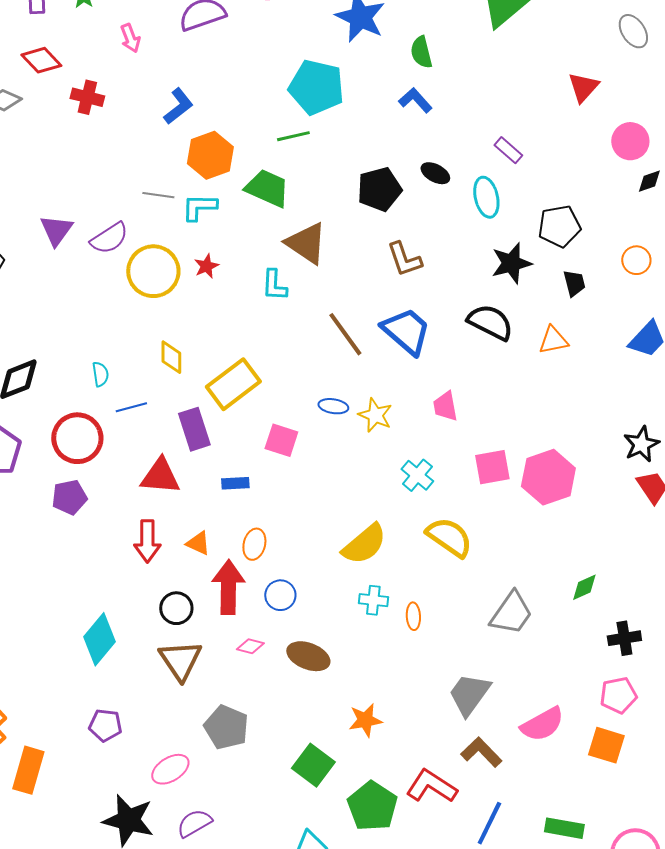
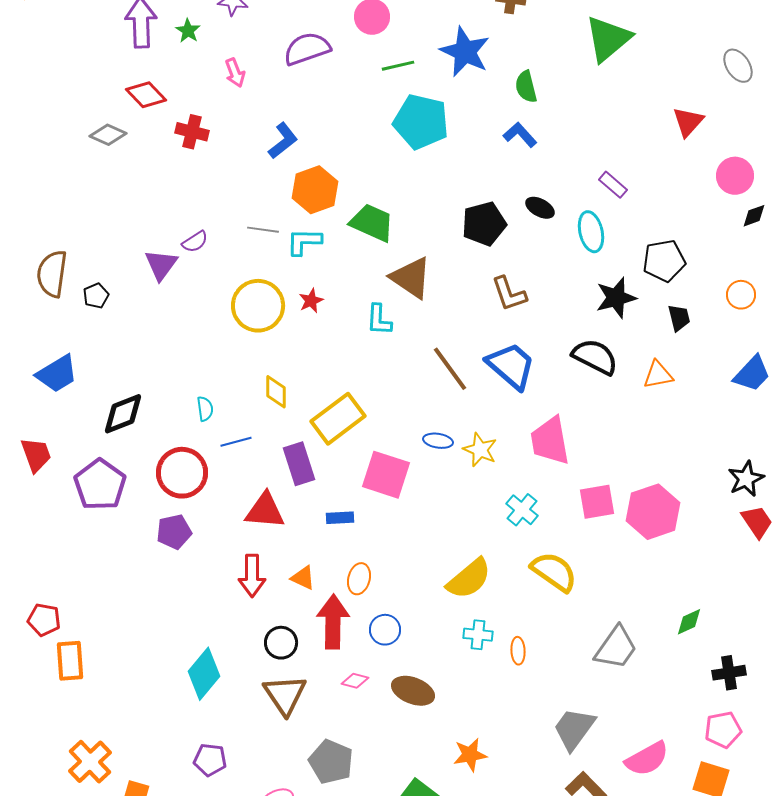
green line: (293, 136) -> (398, 66), moved
purple semicircle: (109, 238) -> (195, 242), moved, size x0.7
pink trapezoid: (445, 406) -> (550, 441), size x1.6
pink square: (281, 440) -> (386, 475), size x1.4

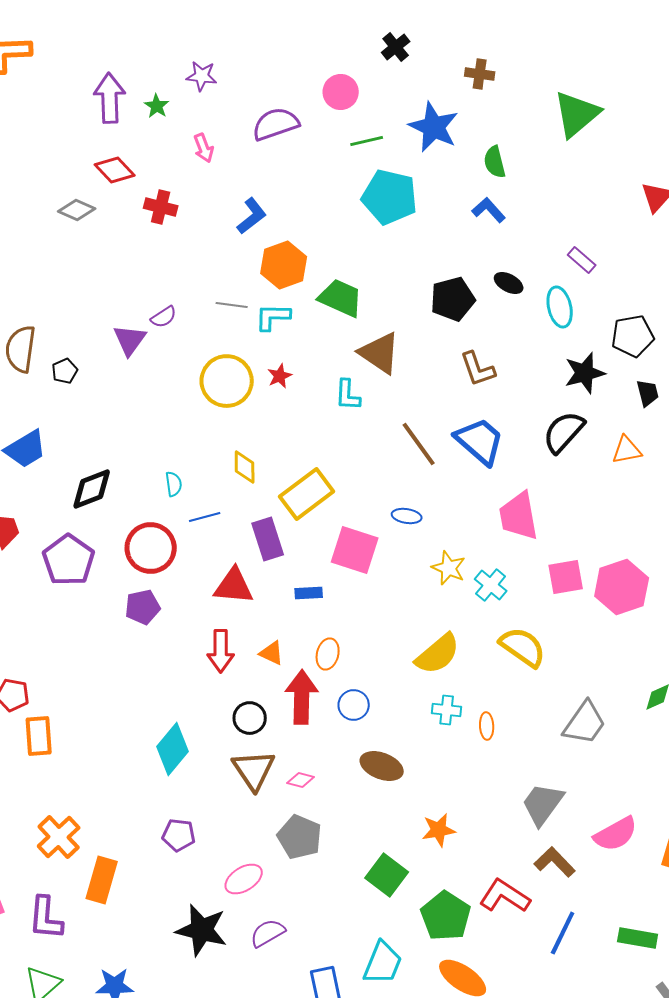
black semicircle: (595, 357) -> (564, 432), turned -75
yellow star: (480, 450) -> (449, 568), moved
pink diamond: (355, 681) -> (301, 780), moved

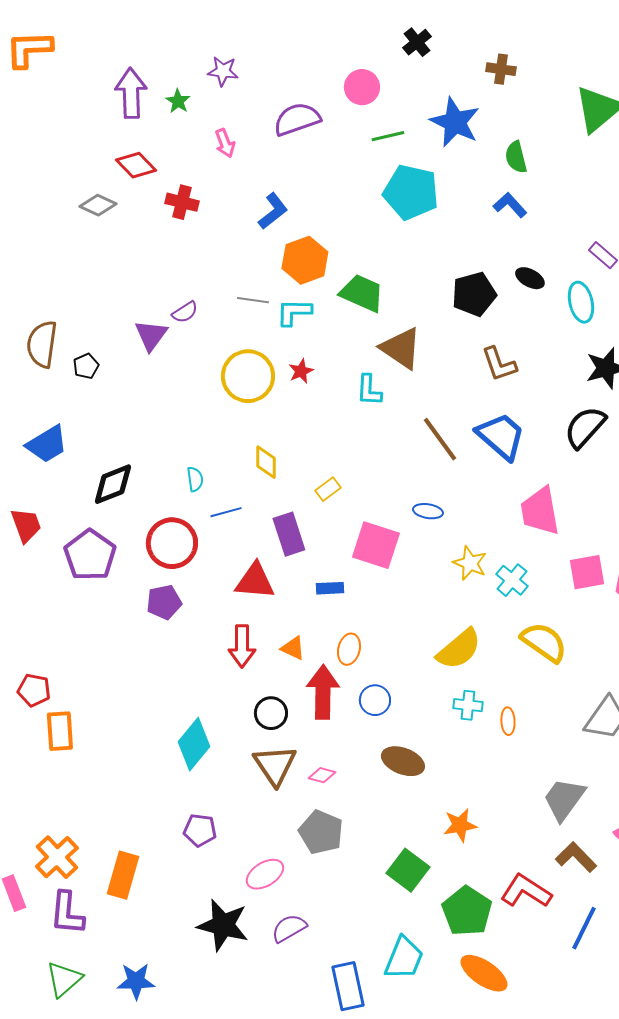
yellow rectangle: (307, 494) -> (328, 489), size x0.5
orange cross: (59, 837) -> (57, 857), moved

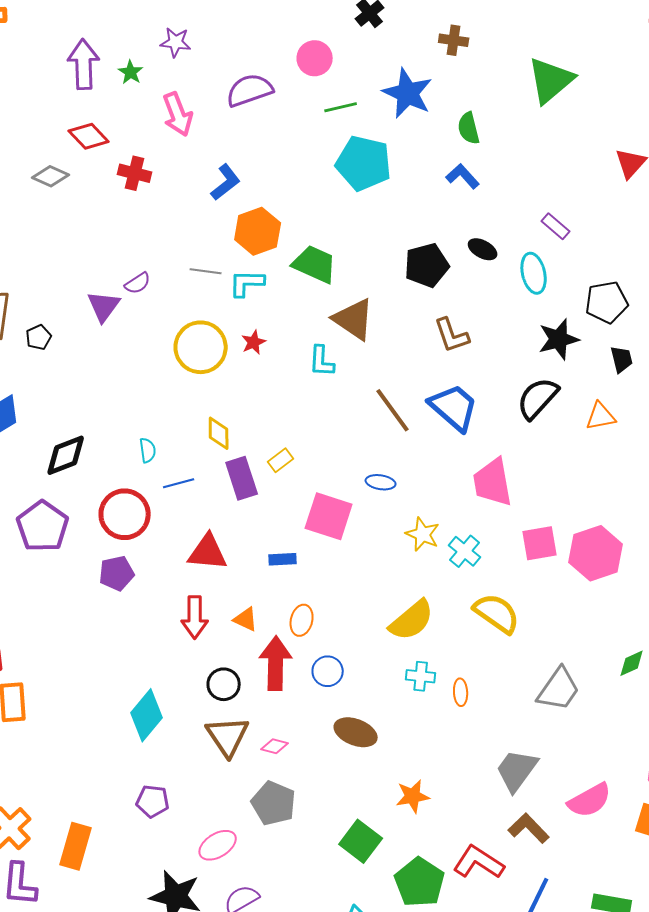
pink arrow: (225, 143) -> (178, 114), size x1.5
purple rectangle: (289, 534) -> (242, 478), moved

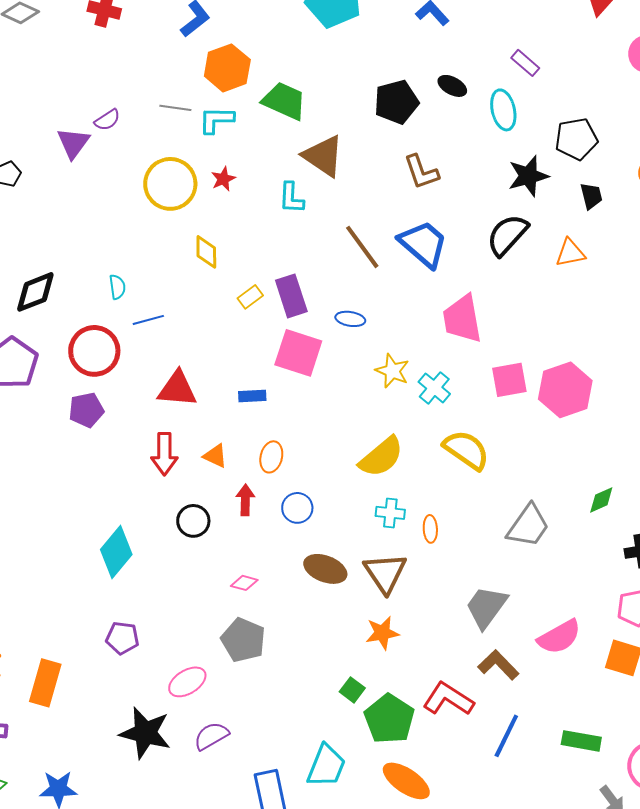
yellow diamond: (219, 433) -> (206, 252), moved
purple rectangle: (242, 478) -> (291, 296), moved
red arrow: (276, 663) -> (245, 500), size x0.6
brown triangle: (228, 736) -> (385, 573), moved
green square: (361, 841) -> (352, 690), moved, size x0.6

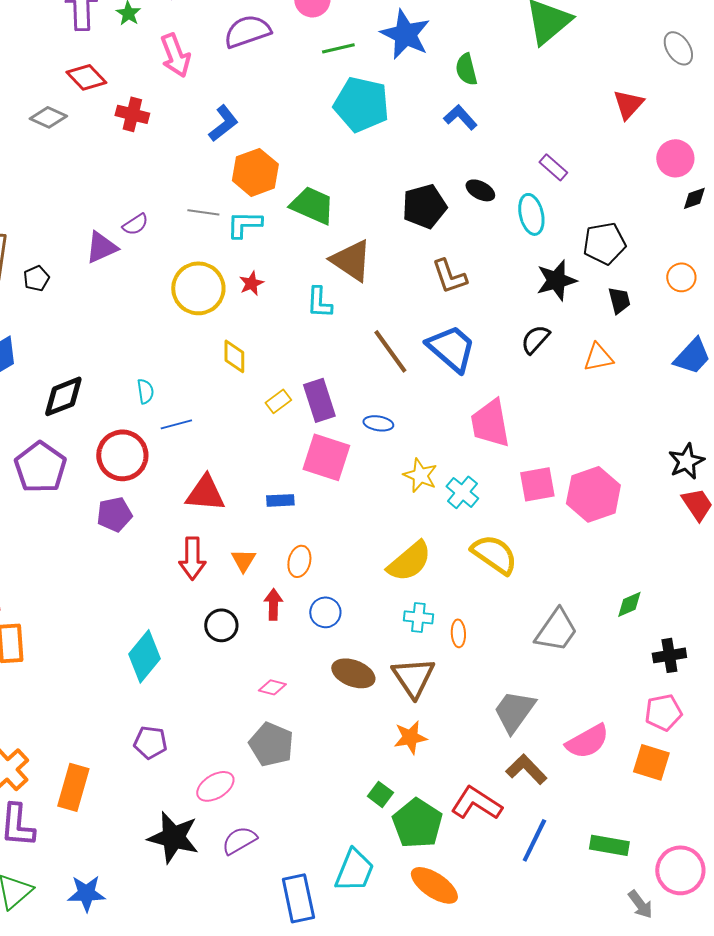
purple triangle: (73, 143) -> (101, 247), turned 30
black semicircle: (507, 235) -> (535, 339), size x0.7
orange triangle: (215, 456) -> (243, 560), turned 36

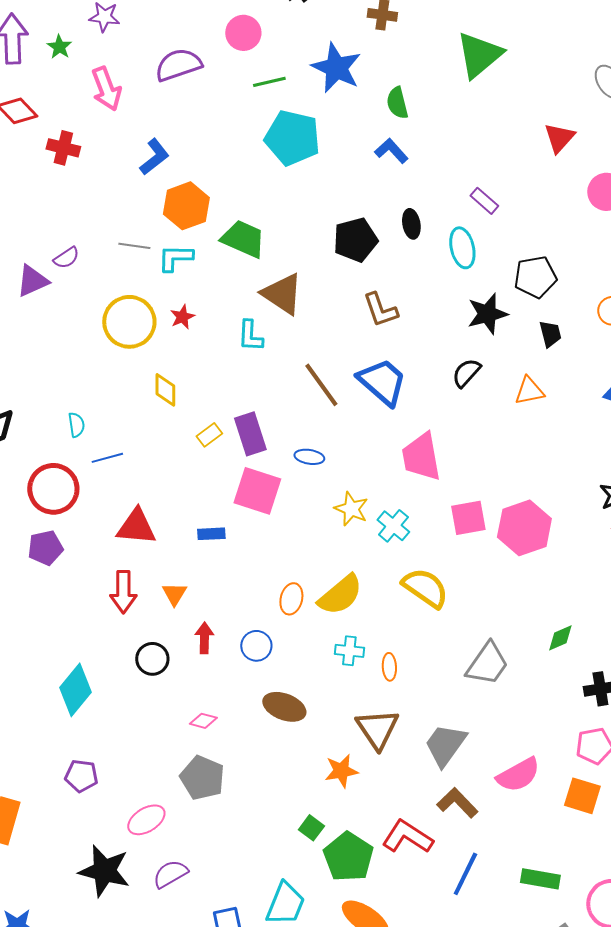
black ellipse: (480, 190) -> (411, 224), turned 52
orange ellipse: (299, 561) -> (291, 599), moved
brown triangle: (413, 677) -> (377, 729), moved

